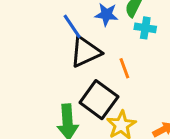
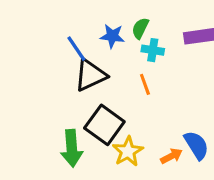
orange line: (124, 68) -> (145, 84), moved

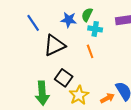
blue line: (76, 49) -> (33, 23), moved
black square: (104, 125) -> (64, 78), size x0.7

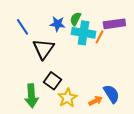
cyan cross: (95, 29) -> (83, 33), size x1.6
black triangle: (54, 45) -> (43, 49), turned -30
orange line: (90, 51) -> (99, 37), moved, turned 48

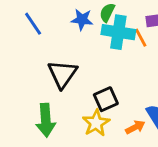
orange line: (99, 37) -> (141, 38), turned -56
black triangle: (43, 49) -> (62, 74), moved
black square: (52, 81) -> (106, 99), moved, turned 30

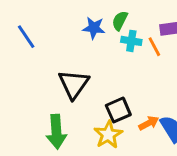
blue line: (33, 24) -> (26, 37), moved
cyan cross: (118, 32) -> (131, 41), size x0.6
orange arrow: (135, 127) -> (149, 123), moved

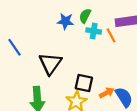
blue line: (26, 37) -> (15, 47), moved
black square: (118, 110) -> (84, 83), turned 36

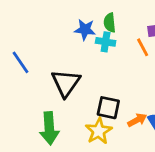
green semicircle: (85, 16) -> (110, 23), turned -32
cyan cross: (94, 31) -> (106, 42), moved

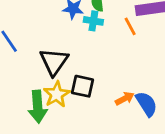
black square: (108, 108) -> (83, 86), moved
yellow star: (99, 131) -> (57, 94), moved

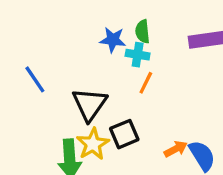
orange line: (130, 26) -> (146, 83), moved, turned 54
black square: (83, 86) -> (124, 134), turned -35

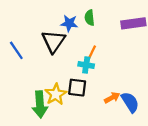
cyan cross: (138, 55) -> (86, 65), moved
black triangle: (90, 104) -> (53, 41), moved
black square: (124, 134) -> (77, 88), turned 30

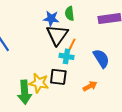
black triangle: (53, 41) -> (57, 35), moved
yellow star: (56, 94) -> (39, 83), turned -30
blue semicircle: (130, 102) -> (101, 58), moved

